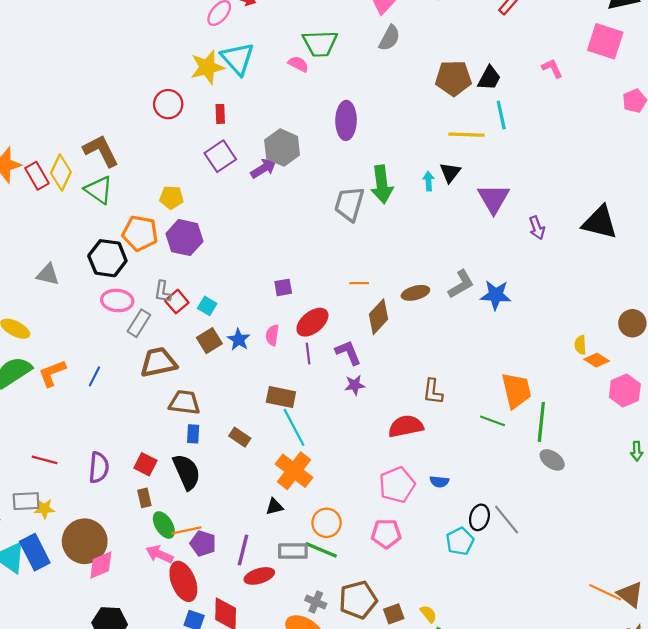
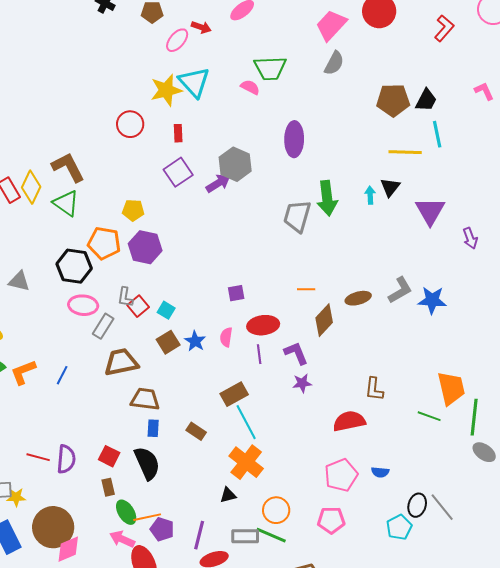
red ellipse: (312, 322) -> (263, 325), turned 32
brown rectangle: (281, 397) -> (234, 394), turned -40
red line: (45, 460) -> (38, 457), moved

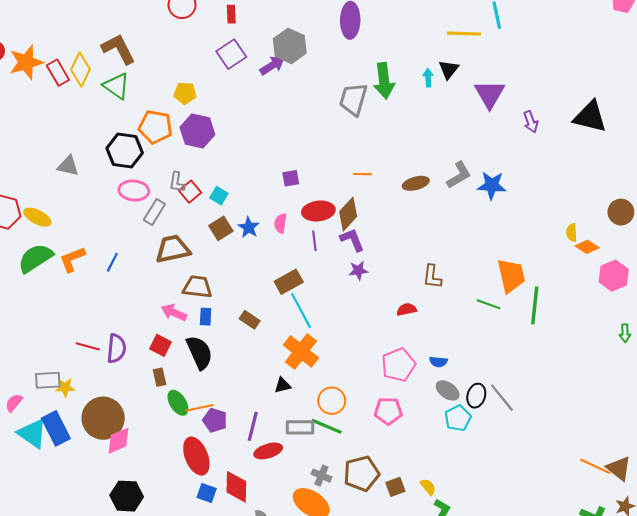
brown diamond: (324, 320) -> (348, 214), moved
red semicircle: (349, 421) -> (407, 309), size x0.6
gray ellipse: (484, 452) -> (448, 390), moved
pink arrow: (122, 539) -> (174, 313), moved

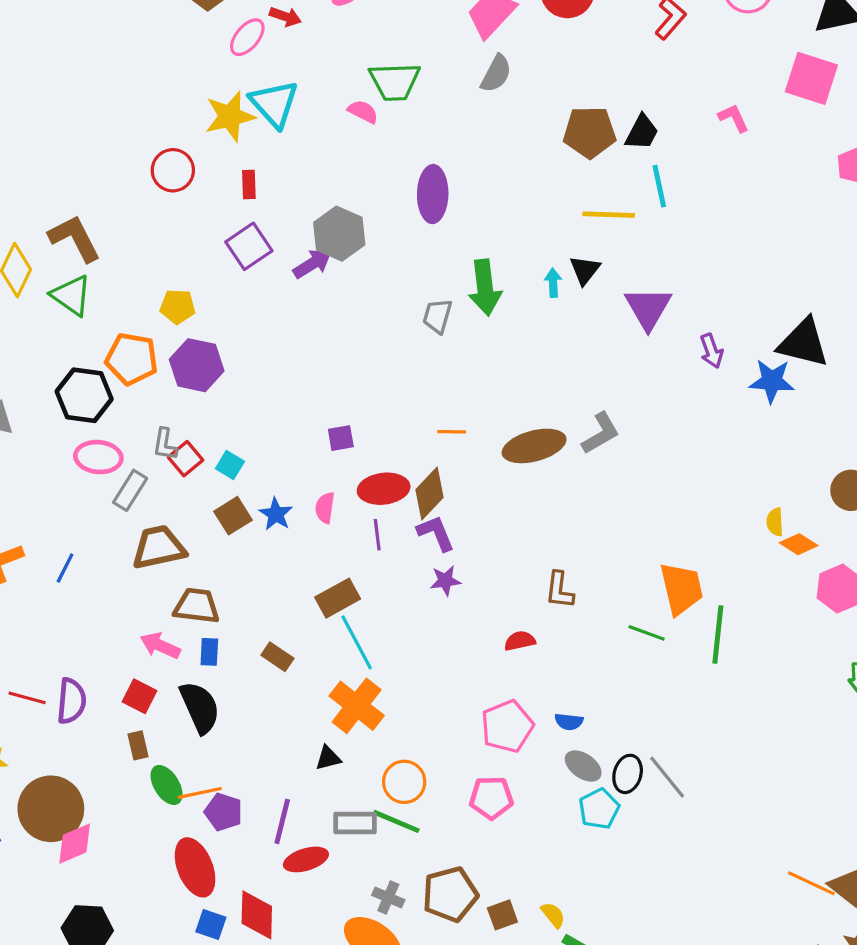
gray trapezoid: (353, 99) -> (437, 316), size x0.7
brown ellipse: (416, 183) -> (534, 446), size x1.5
blue star: (492, 185) -> (772, 381), moved

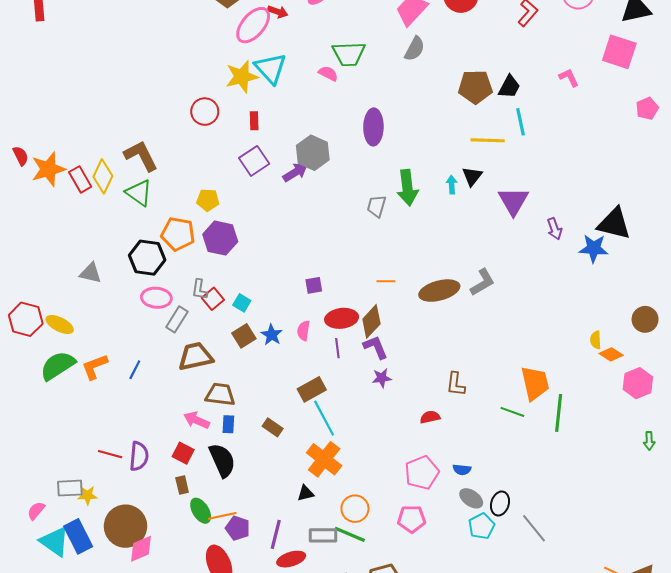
pink ellipse: (247, 37) -> (253, 25), size x1.5
gray line: (667, 777) -> (534, 528), moved

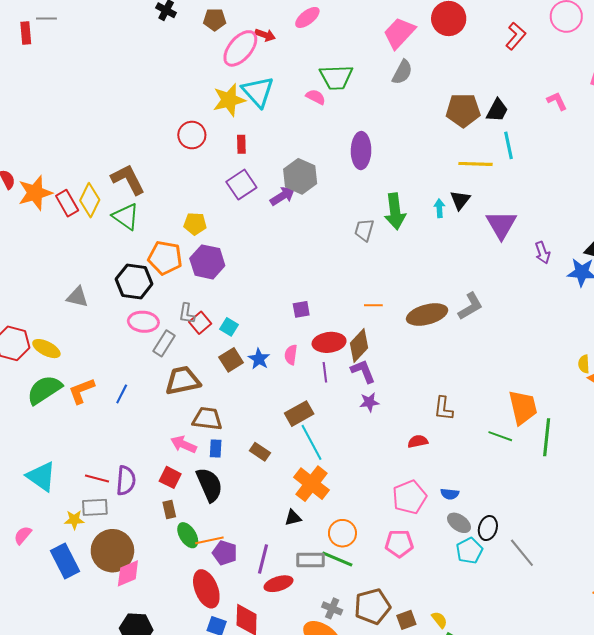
gray rectangle: (70, 488) -> (95, 507), moved
cyan triangle: (55, 542) -> (41, 476), moved

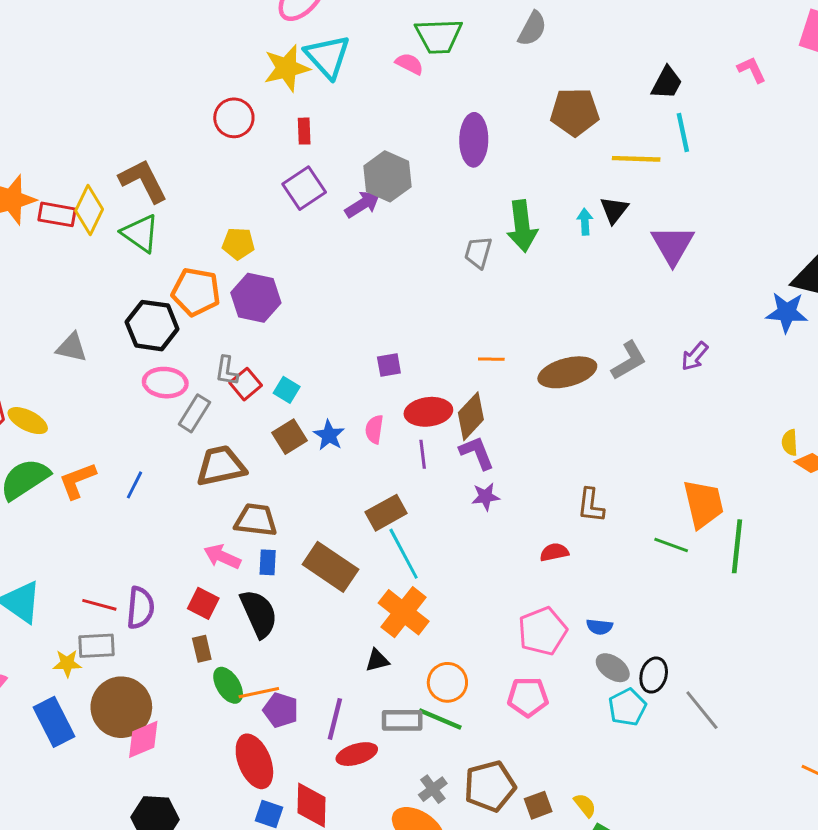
brown pentagon: (463, 110) -> (575, 112), moved
red rectangle: (67, 203) -> (57, 214), turned -50
purple arrow: (543, 253) -> (695, 356), moved, turned 60
brown rectangle: (260, 452) -> (330, 567), size x1.8
gray cross: (332, 608) -> (433, 789), turned 30

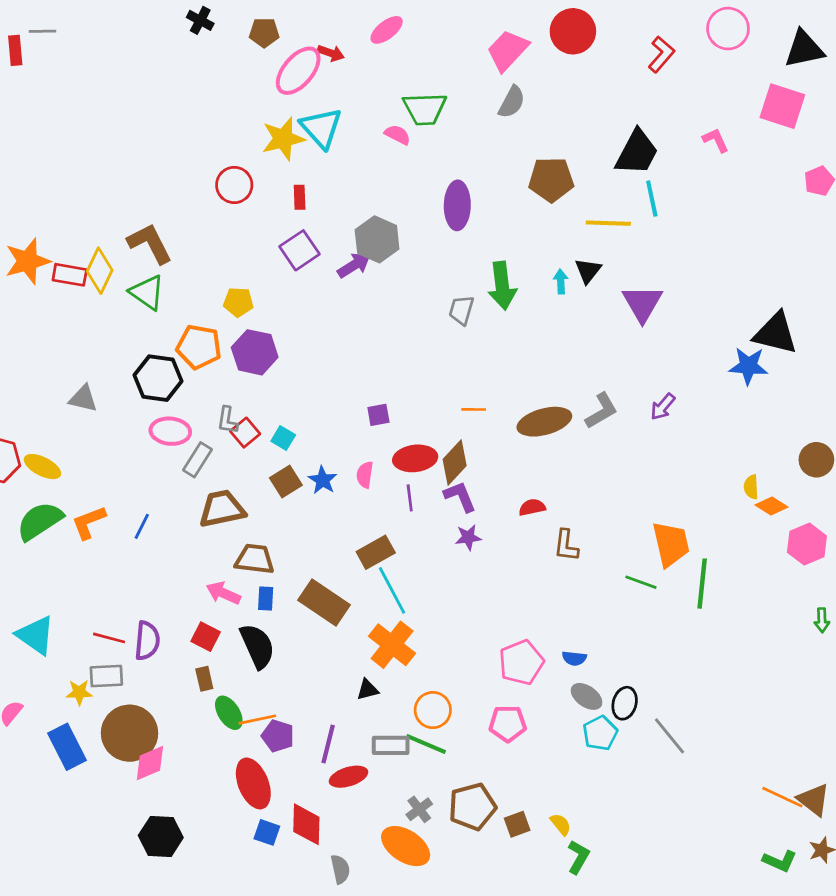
black trapezoid: (667, 83) -> (637, 152), size x1.5
red semicircle: (554, 552) -> (532, 507), moved

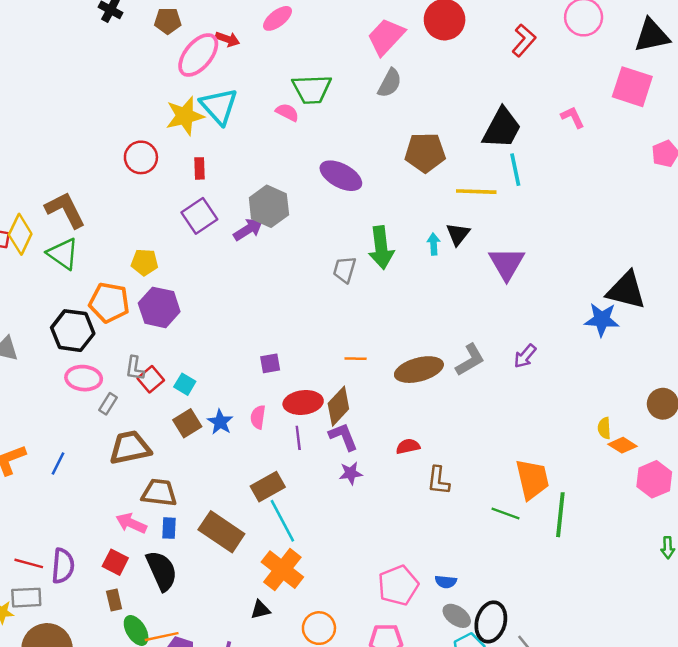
purple ellipse: (457, 205) -> (341, 176), turned -63
gray rectangle: (198, 460) -> (108, 404), size x0.7
black ellipse: (625, 703) -> (491, 622), size x1.4

